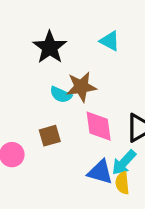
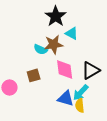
cyan triangle: (110, 41) -> (72, 33), moved
black star: (50, 47) -> (56, 16), moved

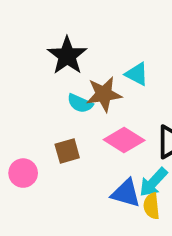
black star: (56, 16) -> (67, 56), moved
pink diamond: (65, 69) -> (124, 140), turned -50

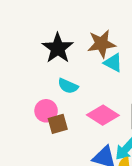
brown star: (104, 94) -> (101, 44), moved
pink circle: (23, 173) -> (46, 111), moved

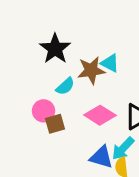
brown star: (101, 44) -> (91, 70), moved
cyan semicircle: (68, 86) -> (65, 86), turned -66

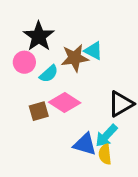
pink circle: (44, 111) -> (24, 62), moved
pink diamond: (100, 115) -> (65, 103), moved

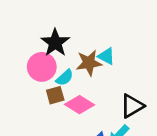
pink circle: (24, 62) -> (42, 67), size x1.4
brown square: (39, 111) -> (55, 95), moved

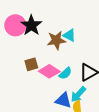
pink circle: (42, 67) -> (15, 25), moved
cyan semicircle: (65, 78) -> (65, 73), moved

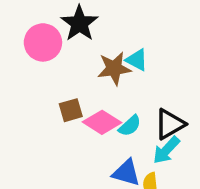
black star: (31, 25) -> (79, 23), moved
cyan arrow: (78, 94) -> (166, 150), moved

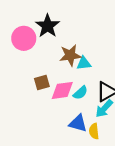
cyan triangle: (137, 60) -> (84, 63), moved, turned -35
pink diamond: (102, 122) -> (62, 90), turned -40

